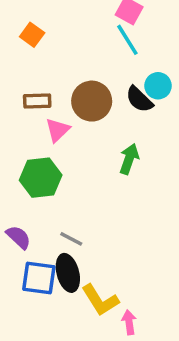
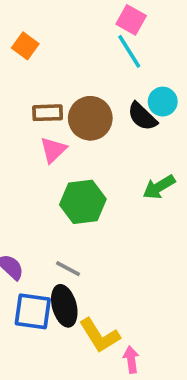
brown rectangle: (37, 101) -> (48, 113), moved
green arrow: (129, 159) -> (159, 187), moved, turned -140
green hexagon: (41, 178) -> (83, 202), moved

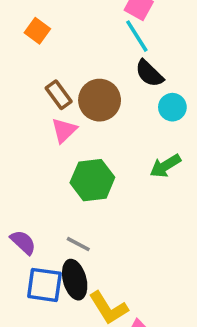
cyan circle: (163, 102) -> (172, 107), moved
brown rectangle: (48, 113) -> (59, 95), turned 56
black semicircle: (142, 116) -> (149, 73), moved

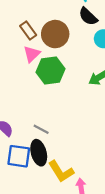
green hexagon: (92, 180) -> (50, 70), moved

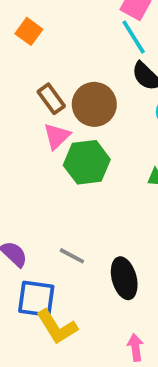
black ellipse: (39, 153) -> (124, 278), moved
yellow L-shape: (61, 171) -> (57, 327), moved

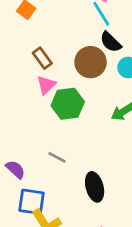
brown circle: (94, 104) -> (91, 62), moved
gray line: (72, 256) -> (57, 157), moved

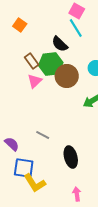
black semicircle: (111, 42) -> (60, 44), moved
brown circle: (91, 62) -> (67, 76), moved
green hexagon: (68, 104) -> (51, 64), moved

